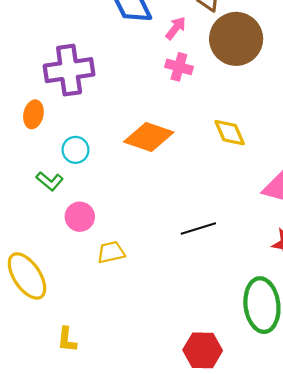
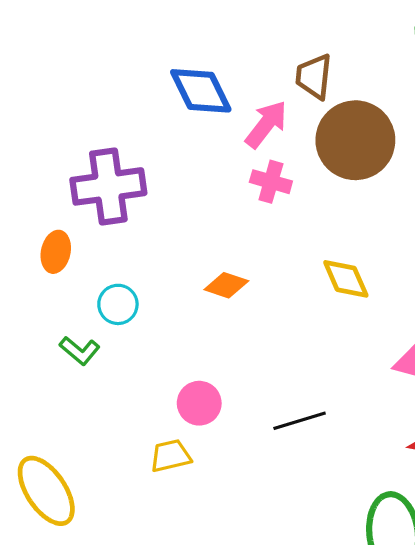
pink arrow: (176, 28) -> (266, 124), size x1.4
orange diamond: (149, 137) -> (226, 285), size x0.6
pink circle: (80, 217) -> (199, 403), moved

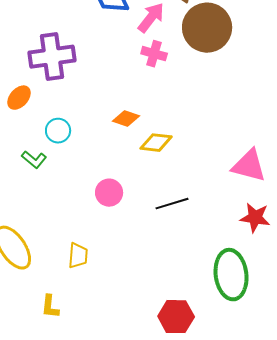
orange ellipse: (56, 252) -> (19, 98), turned 30
yellow diamond: (346, 279) -> (156, 143), moved, turned -60
yellow trapezoid: (171, 456) -> (78, 256), moved, turned 108

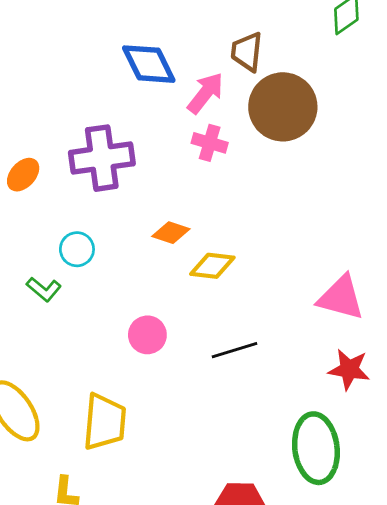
purple cross: (52, 57) -> (102, 158), moved
orange ellipse: (19, 98) -> (23, 175), moved
yellow trapezoid: (78, 256) -> (105, 422), size x1.6

